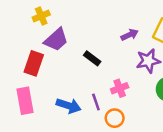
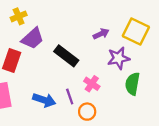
black rectangle: (92, 58) -> (66, 56), size x1.5
pink cross: (120, 88) -> (92, 84), turned -35

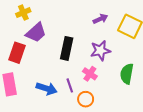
purple arrow: (101, 34) -> (100, 19), moved
black rectangle: (66, 56) -> (67, 48), turned 65
purple star: (118, 58) -> (100, 51), moved

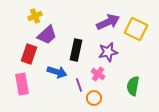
purple arrow: (100, 19) -> (108, 22), size x1.6
green semicircle: (127, 74) -> (133, 86), moved
blue arrow: (47, 89) -> (57, 72), moved

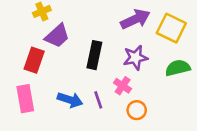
blue arrow: (57, 72) -> (70, 100), moved
green semicircle: (133, 86) -> (178, 68), moved, turned 66
orange circle: (94, 98) -> (137, 110), moved

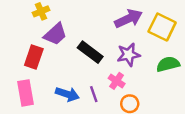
black rectangle: (94, 55) -> (90, 52), turned -65

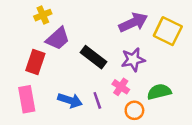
green semicircle: (168, 64) -> (159, 92), moved

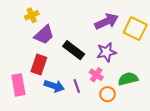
red rectangle: (35, 62) -> (39, 64), moved

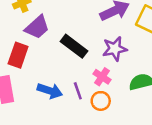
red rectangle: (39, 64) -> (18, 55), moved
orange circle: (108, 94) -> (101, 101), moved

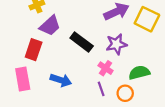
purple line: (78, 91) -> (101, 89), moved
orange circle: (101, 101) -> (125, 93), moved

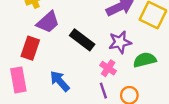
green semicircle: (139, 73) -> (145, 60), moved
blue arrow: (61, 80) -> (60, 81), turned -150

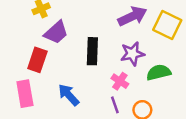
black rectangle: (82, 40) -> (92, 51), turned 55

